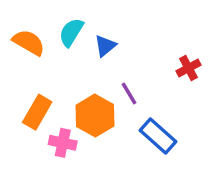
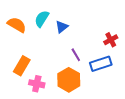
orange hexagon: (95, 116) -> (69, 80), moved
blue rectangle: (158, 136) -> (101, 64), moved, turned -60

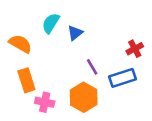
orange semicircle: (17, 25) -> (20, 44), moved
orange rectangle: (22, 66) -> (26, 80), turned -48

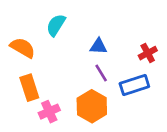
blue triangle: (75, 33) -> (98, 46), moved, turned 42
pink cross: (45, 102) -> (49, 112), turned -36

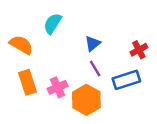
blue triangle: (98, 46) -> (93, 44), turned -42
pink cross: (49, 112) -> (58, 87), moved

